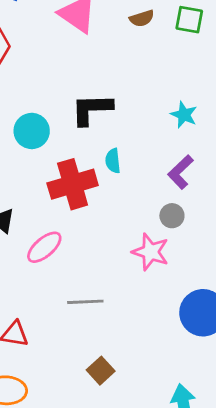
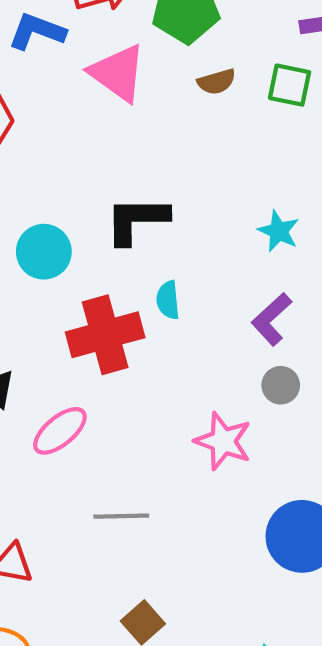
gray circle: (172, 216) -> (281, 385), moved

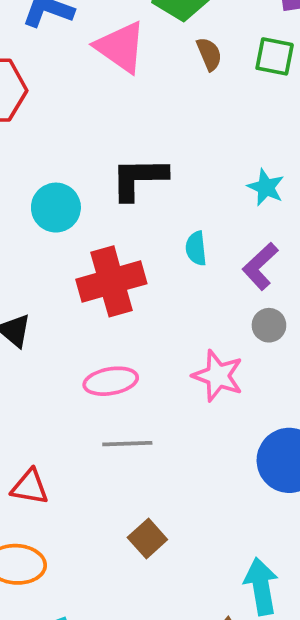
brown semicircle: (217, 82) -> (209, 54), turned -96
cyan semicircle: (168, 300) -> (196, 248), moved
pink ellipse: (60, 431) -> (111, 381), moved, turned 30

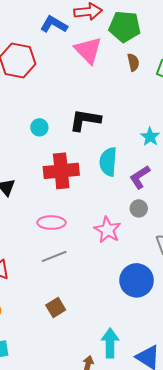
cyan circle: (56, 208) -> (39, 127), size x0.7
cyan semicircle: (196, 248) -> (108, 162), size x1.6
gray line: (127, 444) -> (54, 256), turned -30

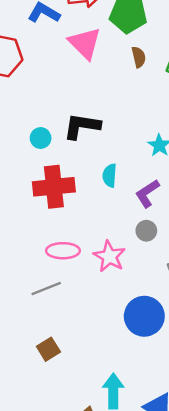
cyan circle: (39, 127) -> (41, 138), moved
cyan semicircle: (108, 162) -> (110, 175), size x0.7
pink ellipse: (51, 223) -> (63, 251), moved

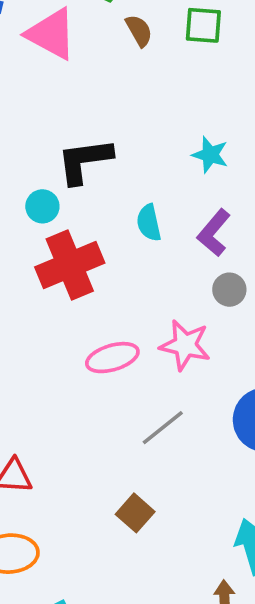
cyan circle: (41, 138) -> (42, 206), moved
gray line: (46, 289) -> (163, 428), moved

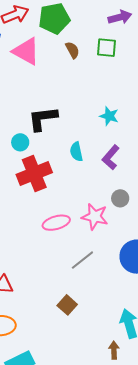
gray circle: (229, 290) -> (120, 198), moved

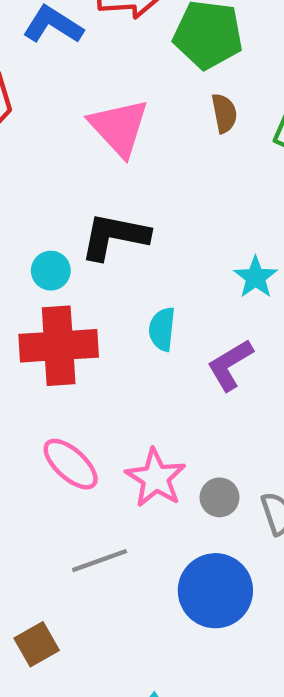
pink triangle: (26, 51) -> (119, 127), moved
gray circle: (120, 198) -> (220, 497), moved
pink ellipse: (56, 223) -> (71, 464), turned 40

